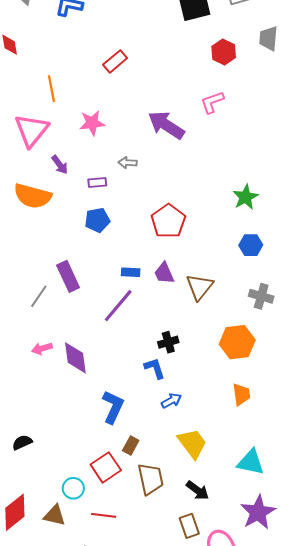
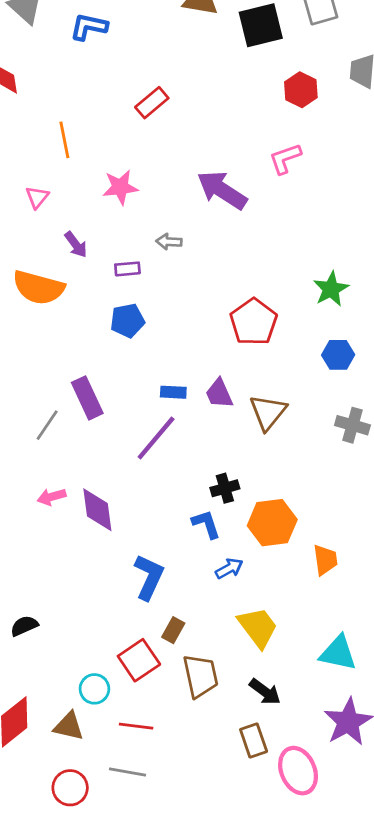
pink triangle: (32, 130) -> (37, 197), size x0.5
red pentagon: (168, 221) -> (254, 322), moved
orange hexagon: (237, 342) -> (272, 523), moved

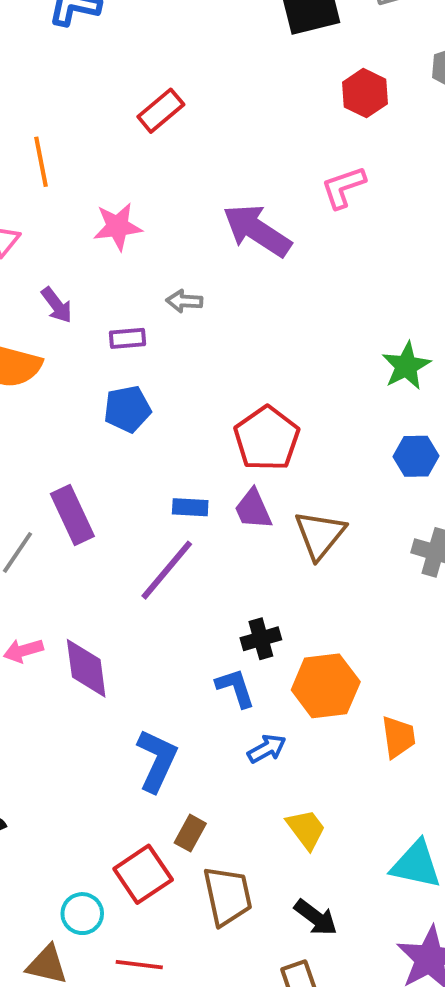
red pentagon: (254, 322) -> (267, 439), moved
yellow trapezoid: (258, 627) -> (306, 829), size x0.7

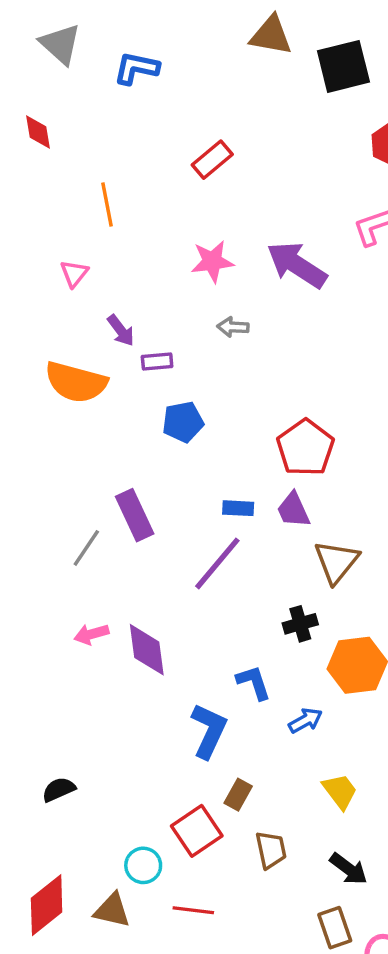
pink star: (118, 227) -> (212, 261), moved
purple rectangle: (127, 338) -> (157, 362), moved
brown triangle: (320, 535) -> (337, 562), moved
blue L-shape: (235, 688) -> (254, 682), moved
brown trapezoid: (228, 896) -> (271, 850), size x0.7

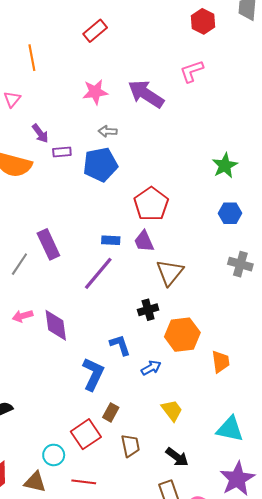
blue pentagon: (183, 422) -> (100, 165), moved, size x1.4

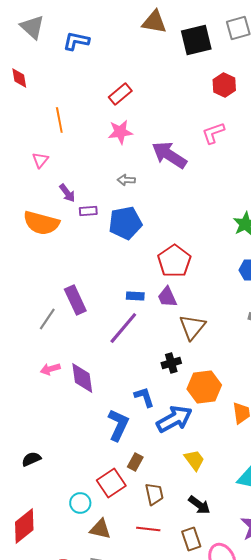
pink star: (95, 92) -> (120, 132), moved
gray arrow: (108, 131) -> (126, 180), moved
blue arrow: (151, 368) -> (174, 419), size x1.8
brown triangle: (35, 482) -> (100, 529), moved
red line: (84, 482) -> (148, 529), moved

